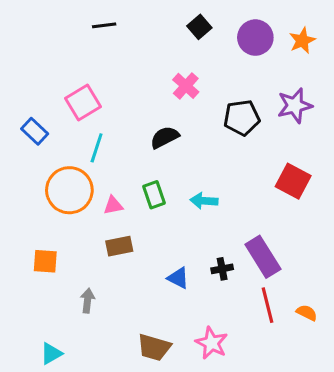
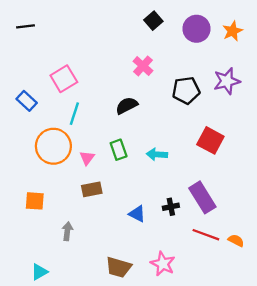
black line: (104, 25) -> (25, 26), moved
red square: (293, 181) -> (210, 140), moved
pink triangle: (113, 205) -> (87, 158), turned -42
red line: (267, 305) -> (206, 235), turned -56

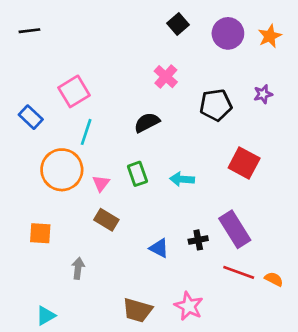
purple star: (227, 81) -> (263, 94), size x0.6
brown rectangle: (92, 189) -> (106, 220), turned 42

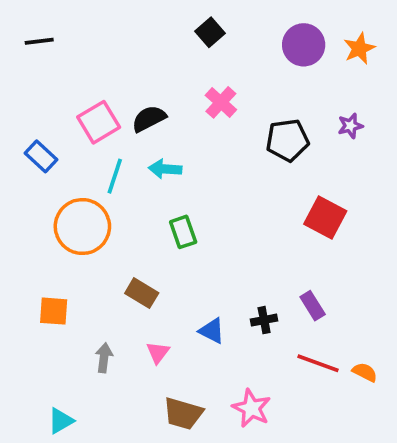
black square: (178, 24) -> (210, 32), moved
black semicircle: (147, 123) -> (149, 119), moved
cyan arrow: (182, 179) -> (165, 169), moved
pink triangle: (101, 183) -> (158, 352), moved
purple rectangle: (235, 229) -> (313, 306), size x0.6

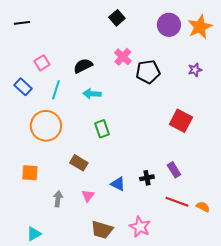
orange star: (359, 48) -> (200, 27), size x1.4
pink square: (99, 122) -> (42, 63), moved, size x0.7
black pentagon: (287, 140) -> (148, 72), moved
cyan line: (115, 176) -> (56, 90), moved

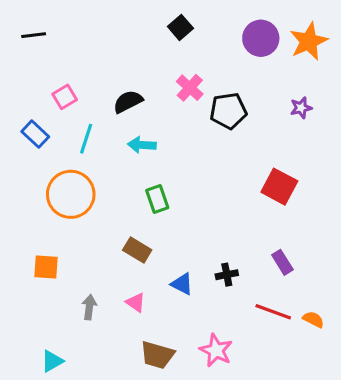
brown rectangle: (79, 163) -> (137, 250), moved
purple rectangle: (174, 170) -> (282, 262), moved
pink triangle: (88, 196) -> (136, 302), turned -32

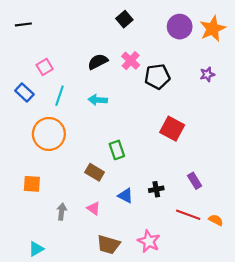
black semicircle: (128, 102) -> (98, 62), moved
red square: (279, 187) -> (172, 129), moved
green rectangle: (157, 199) -> (117, 150), moved

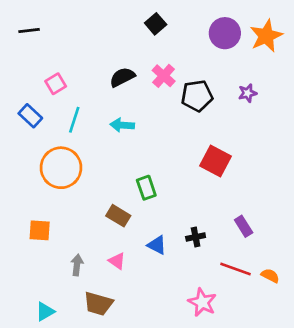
purple star: (207, 74) -> (248, 93), moved
pink star: (149, 241) -> (202, 302), moved
brown trapezoid: (108, 245) -> (98, 304), moved

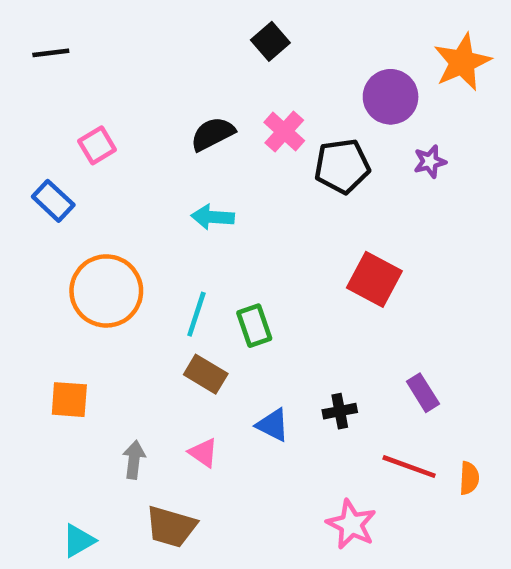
purple circle: (225, 33) -> (391, 97), moved
cyan line: (74, 120) -> (196, 314), moved
orange semicircle: (270, 276) -> (469, 478), turned 66

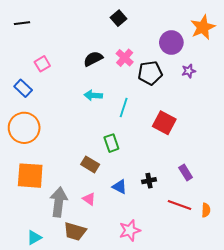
orange circle: (106, 291) -> (24, 128), moved
cyan line: (196, 314) -> (124, 108), moved
orange square: (69, 400) -> (30, 176), size x1.6
gray arrow: (134, 460) -> (59, 202), size x1.8
pink star: (351, 524) -> (130, 230), moved, turned 30

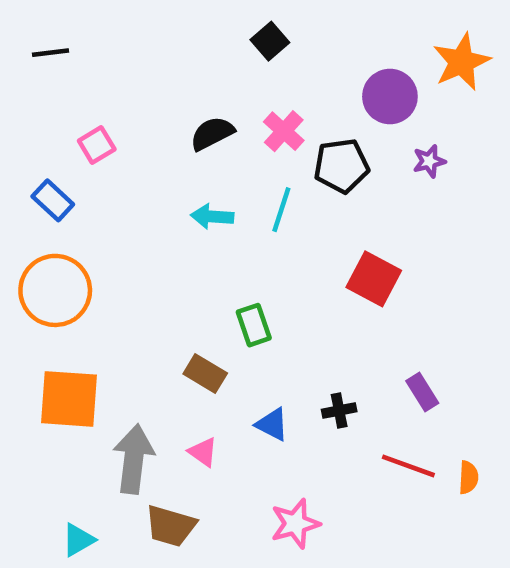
cyan line: (124, 108) -> (281, 210), moved

